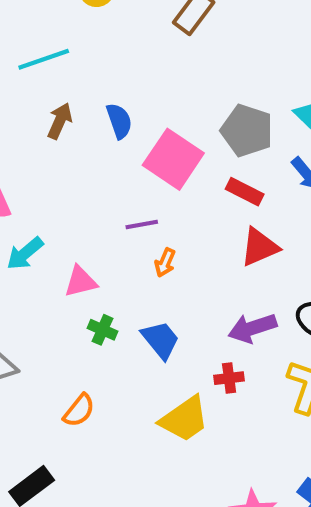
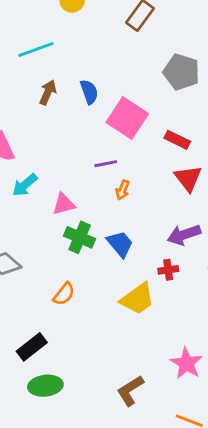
gray pentagon: (247, 131) -> (181, 72), moved
red triangle: (259, 247) -> (188, 178), turned -44
green cross: (102, 330) -> (80, 237), size x1.5

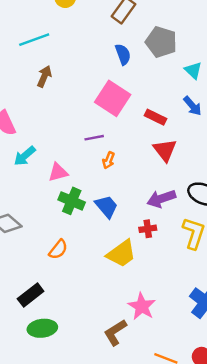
gray pentagon: (181, 72) -> (161, 42), moved
blue semicircle: (89, 92) -> (123, 54), moved
pink star: (186, 363) -> (142, 306), moved

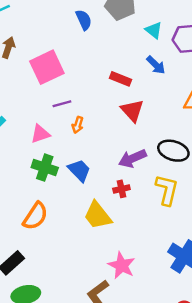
pink square: (113, 98) -> (47, 67), moved, turned 36
pink triangle: (58, 172) -> (40, 134), moved
orange semicircle: (58, 249) -> (35, 216), size x1.4
yellow trapezoid: (121, 254) -> (98, 215), turned 92

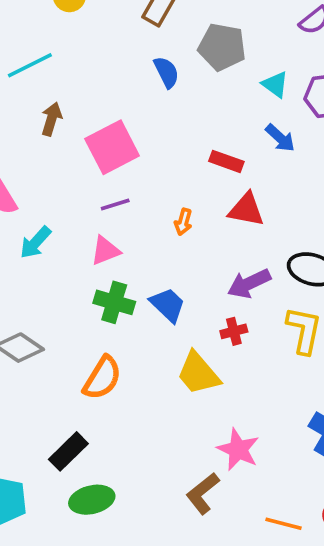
purple line: (62, 104) -> (115, 205), moved
red triangle: (132, 111) -> (246, 210), turned -35
orange arrow: (78, 125) -> (183, 222), moved

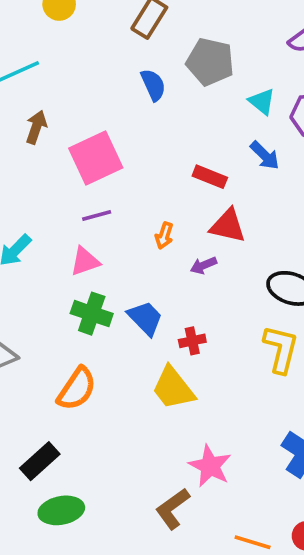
purple arrow: (249, 283) -> (203, 265), moved, size x0.6
red cross: (234, 331) -> (192, 341), moved

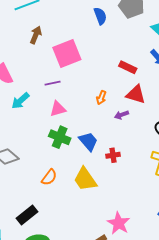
purple line: (97, 216) -> (53, 83), moved
yellow trapezoid: (173, 388) -> (85, 179), moved
orange semicircle: (77, 389) -> (49, 177), size x0.7

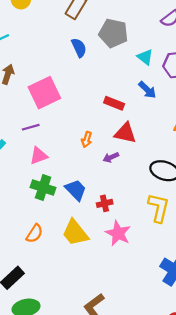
pink star: (119, 223) -> (118, 233), moved

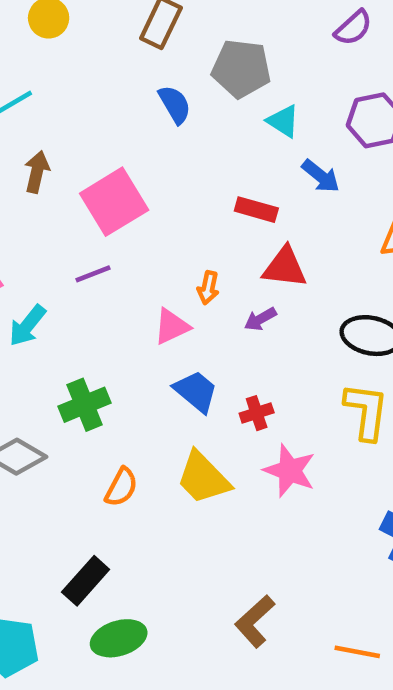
cyan triangle: (145, 57) -> (283, 121), moved
pink triangle: (39, 156) -> (172, 326), moved
green cross: (43, 188) -> (85, 405), moved, turned -35

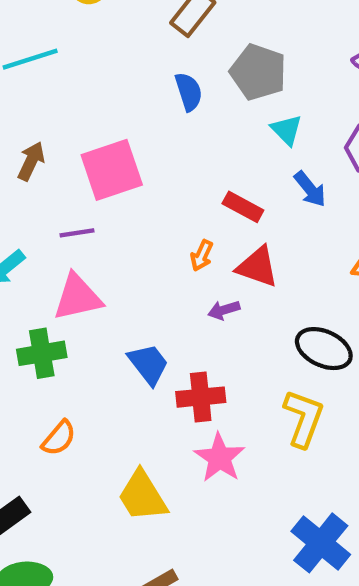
brown arrow: (37, 172) -> (31, 161), moved
orange arrow: (208, 288) -> (202, 255), moved
pink triangle: (172, 326) -> (78, 297), moved, size x1.4
red cross: (257, 413) -> (201, 397), size x1.5
yellow trapezoid: (203, 478) -> (142, 496), moved

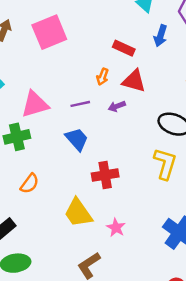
blue arrow: (310, 189) -> (160, 36), turned 60
purple line: (77, 233) -> (80, 104), moved
red cross: (201, 397) -> (105, 175), moved
pink star: (220, 458) -> (116, 228), moved, size x0.7

